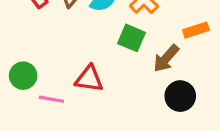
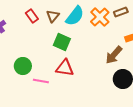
green square: (132, 38) -> (62, 42), moved

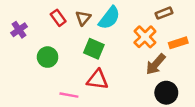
orange cross: (100, 17) -> (145, 37), moved
green circle: (23, 66) -> (48, 57), moved

